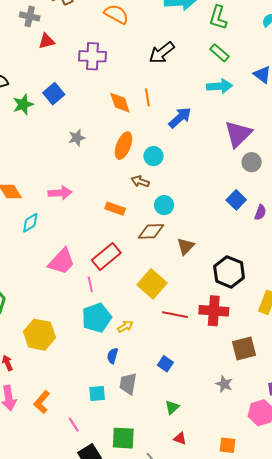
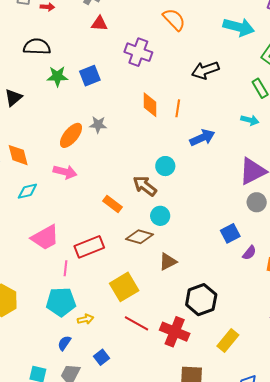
cyan arrow: (220, 86) -> (250, 120), size x0.7
orange ellipse: (124, 146) -> (71, 135), moved
brown arrow: (140, 181) -> (145, 186), size x1.4
blue square: (165, 364) -> (102, 357), moved

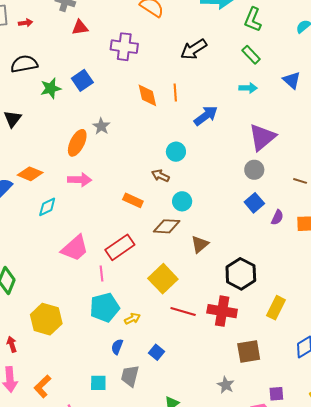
gray star: (98, 125) -> (101, 126), turned -30
orange diamond: (18, 155) -> (30, 174), turned -40
brown arrow: (145, 186) -> (160, 176), size x0.7
gray circle: (257, 202) -> (254, 170), moved

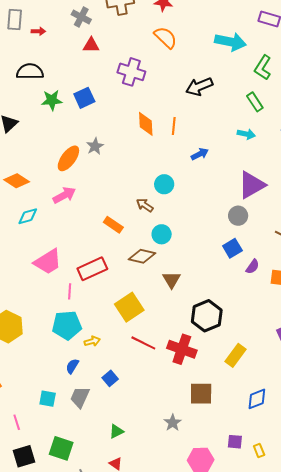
blue arrow: (206, 116) -> (200, 154), size x0.7
pink arrow: (80, 180) -> (64, 195), turned -40
brown triangle: (200, 244) -> (172, 280), turned -30
purple square: (276, 394) -> (235, 442), moved

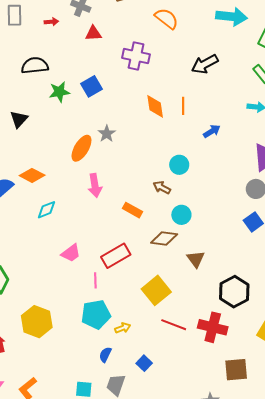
red arrow: (38, 31) -> (51, 22), moved
pink arrow: (64, 195) -> (95, 185), moved, turned 115
pink trapezoid: (48, 262) -> (71, 253), size x0.7

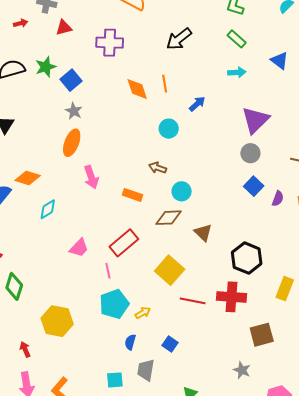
green star: (59, 92) -> (46, 67), moved
gray star: (107, 134) -> (74, 111), moved
cyan circle: (179, 165) -> (169, 129), moved

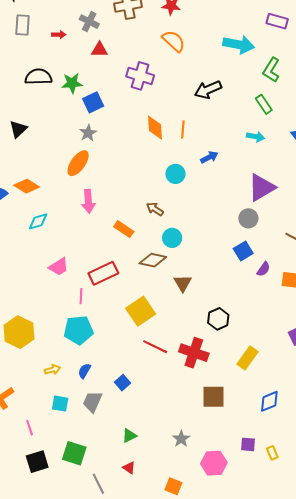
black hexagon: (247, 258) -> (218, 319), size x0.7
yellow arrow: (143, 313) -> (52, 370), moved
gray star: (242, 370) -> (181, 439), moved

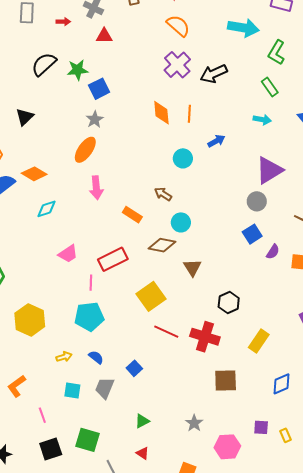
purple cross: (140, 76) -> (177, 65), moved, turned 32
black semicircle: (38, 77) -> (44, 64), turned -40
blue semicircle: (84, 371) -> (96, 357), turned 98

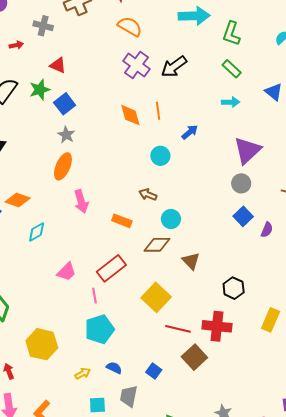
red triangle: (104, 36) -> (58, 65), moved, turned 36
brown square: (226, 380) -> (194, 357), moved, turned -30

